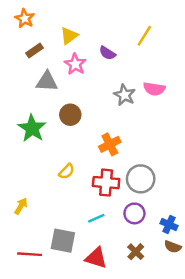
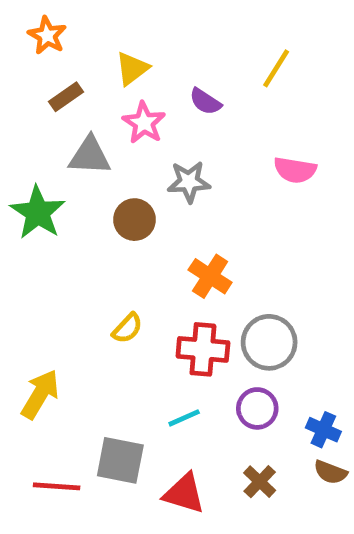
gray star: (125, 95) -> (189, 182), moved, turned -30
green star: (32, 128) -> (38, 212), moved
orange cross: (110, 144) -> (210, 276), turned -30
yellow arrow: (21, 206) -> (40, 394), size x1.5

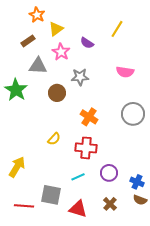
orange star: (47, 35) -> (37, 15), moved
gray circle: (269, 342) -> (133, 114), moved

